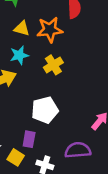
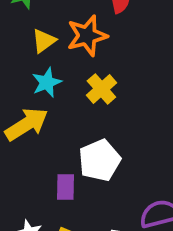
yellow triangle: (22, 28) -> (44, 41), turned -42
purple rectangle: (29, 139) -> (66, 187), moved

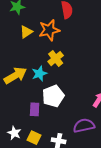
cyan star: (47, 83) -> (39, 74), moved

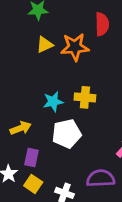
yellow cross: (56, 59) -> (85, 97), moved, turned 35
yellow arrow: (15, 75) -> (21, 128), moved, size x0.7
purple rectangle: (35, 109) -> (31, 157), moved

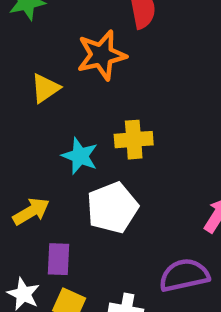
yellow triangle: (45, 45) -> (45, 88), moved
cyan star: (53, 102) -> (80, 156), turned -30

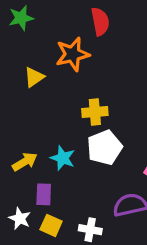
cyan star: (80, 156) -> (63, 158), moved
white pentagon: (112, 208) -> (105, 148), moved

